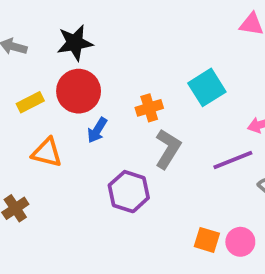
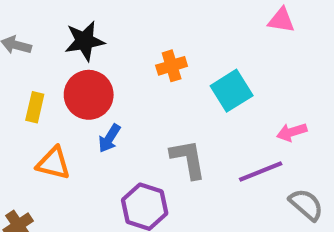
yellow rectangle: (30, 102) -> (35, 107), turned -50
orange cross: (149, 108) -> (172, 66), moved
gray L-shape: (168, 149) -> (188, 159), turned -42

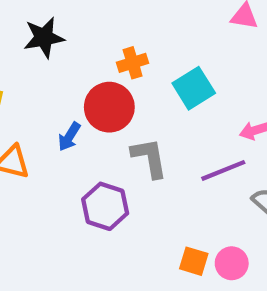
red circle: (89, 95) -> (109, 107), moved

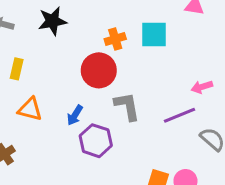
cyan square: (194, 88) -> (154, 35), moved, turned 32
blue arrow: (69, 137) -> (75, 115), moved

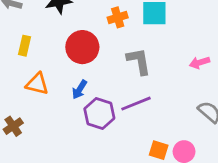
red circle: (99, 70) -> (82, 47), moved
gray L-shape: (127, 106) -> (139, 61), moved
purple line: (179, 115) -> (136, 104), moved

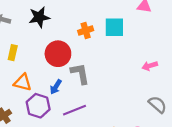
gray L-shape: (139, 61) -> (80, 74), moved
purple line: (136, 104) -> (75, 110), moved
purple hexagon: (99, 113) -> (38, 106), moved

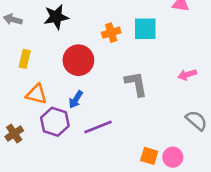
gray L-shape: (80, 74) -> (136, 84), moved

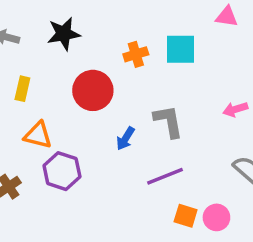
blue arrow: (76, 99) -> (125, 138), moved
purple line: (98, 127) -> (165, 176), moved

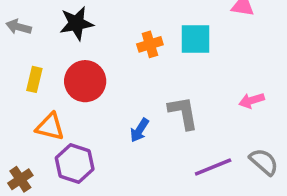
red circle: (93, 90) -> (85, 81), moved
purple line: (165, 176) -> (213, 167), moved

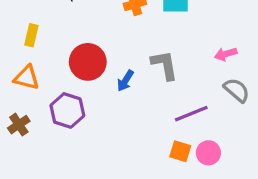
red circle: (85, 81) -> (88, 62), moved
orange triangle: (50, 127) -> (27, 78), moved
gray semicircle: (264, 162) -> (237, 90), moved

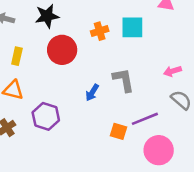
red circle: (88, 62) -> (62, 50), moved
orange square: (180, 151) -> (118, 131), moved
pink circle: (208, 153) -> (159, 150), size x1.5

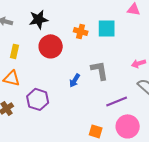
orange cross: (100, 31) -> (81, 31), turned 32
orange square: (118, 131) -> (96, 131), moved

